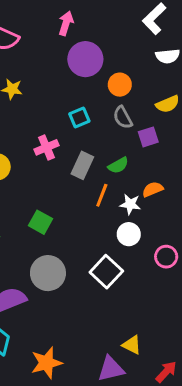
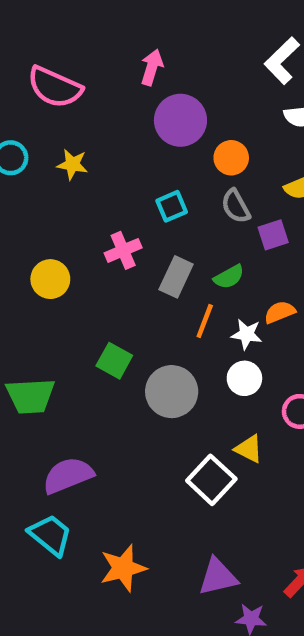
white square: (106, 272) -> (211, 480), moved
gray circle: (48, 273) -> (172, 392), moved
yellow triangle: (132, 345) -> (249, 449), moved

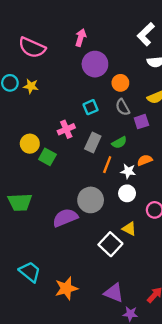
yellow star: (72, 164) -> (31, 86), moved
green square: (114, 361) -> (47, 157), moved
purple semicircle: (68, 475) -> (65, 218), moved
purple triangle: (218, 577) -> (114, 293), turned 35

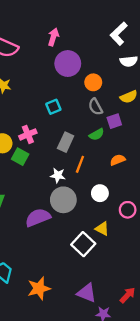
cyan square: (91, 107) -> (53, 107), moved
pink cross: (66, 129) -> (28, 134), moved
green semicircle: (119, 143) -> (97, 134), moved
white star: (128, 171) -> (58, 175), moved

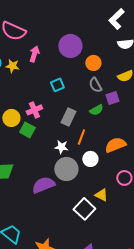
pink arrow: (53, 37) -> (34, 54), moved
orange semicircle: (118, 160) -> (115, 145), moved, size x1.5
white circle: (100, 193) -> (90, 159), moved

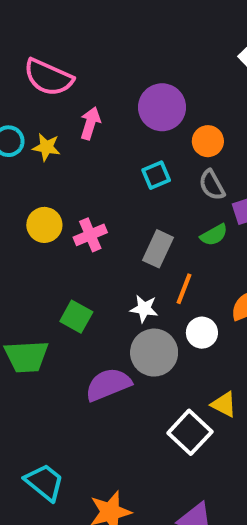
cyan square: (57, 85) -> (156, 175), moved
yellow circle: (11, 118) -> (44, 225), moved
green square: (27, 130) -> (76, 317), moved

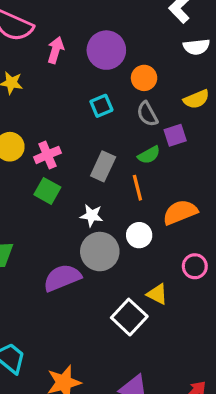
pink arrow: (90, 123) -> (56, 50), moved
orange line: (184, 289) -> (137, 188), moved, turned -35
green square: (76, 317) -> (47, 191), moved

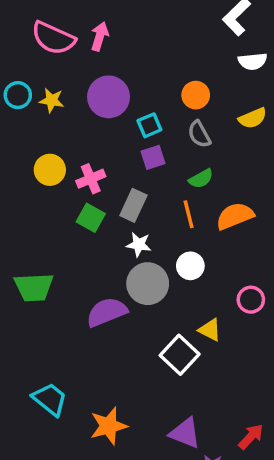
pink arrow: (56, 50) -> (100, 36), moved
purple circle: (106, 50) -> (109, 97), moved
purple square: (175, 135) -> (153, 157), moved
gray rectangle: (103, 166) -> (133, 205), moved
orange semicircle: (180, 212) -> (235, 216), moved

